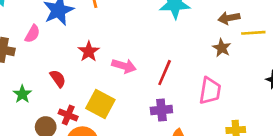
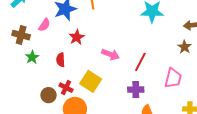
red star: (89, 51) -> (77, 37), moved
red semicircle: (58, 79) -> (61, 60), turned -152
green star: (22, 94) -> (32, 57), moved

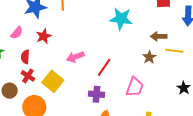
pink semicircle: (44, 25) -> (17, 33), moved
pink arrow: (110, 54) -> (75, 57), turned 132
red cross: (66, 88) -> (28, 76), moved

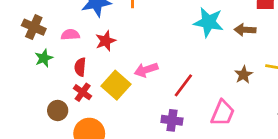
pink semicircle: (17, 33) -> (70, 35), turned -136
brown arrow: (159, 36) -> (245, 30), moved
yellow square: (53, 81) -> (116, 85), moved

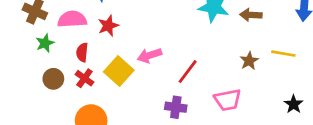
pink semicircle: (70, 35) -> (72, 19), size x1.5
brown circle: (58, 110) -> (53, 79), moved
pink trapezoid: (223, 113) -> (228, 100), turned 56

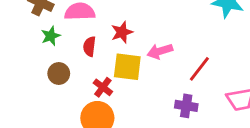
red star: (108, 26) -> (122, 32), moved
yellow square: (119, 71) -> (127, 67), turned -36
red cross: (84, 78) -> (103, 87), moved

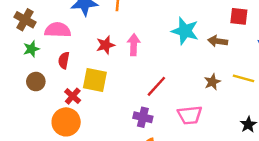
red star: (122, 32) -> (105, 45), moved
pink arrow: (160, 51) -> (134, 45), moved, turned 105

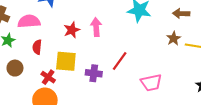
brown arrow: (218, 41) -> (181, 14), moved
brown star: (212, 82) -> (174, 38), moved
purple cross: (143, 117) -> (94, 73), moved

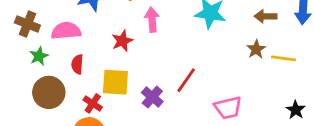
pink arrow: (96, 27) -> (152, 20), moved
brown circle: (15, 68) -> (49, 92), size x1.5
purple cross: (94, 73) -> (152, 97), turned 35

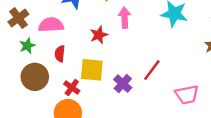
brown cross: (27, 24) -> (18, 18), turned 30

